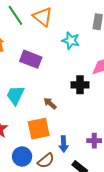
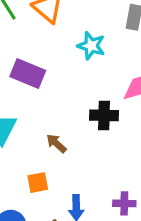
orange square: (39, 129) -> (38, 183), size x0.6

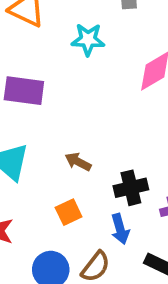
black cross: (104, 115) -> (131, 188), moved

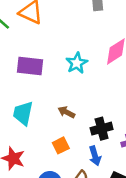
cyan star: (88, 40) -> (77, 63), moved, turned -30

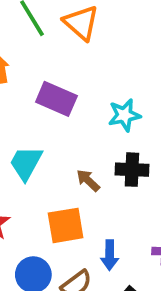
black cross: (102, 129) -> (132, 170), moved
orange square: (61, 145) -> (66, 225), size x1.5

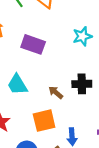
cyan star: (124, 115) -> (82, 36), moved
cyan trapezoid: (26, 163) -> (17, 85), turned -55

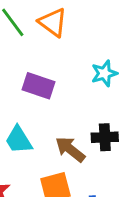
brown arrow: (56, 92) -> (70, 149), size x1.5

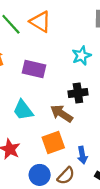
black cross: (105, 137) -> (78, 93), moved

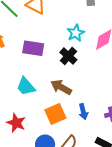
black cross: (78, 93) -> (68, 56), moved, turned -36
blue arrow: (82, 155) -> (83, 112), moved

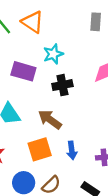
cyan star: (76, 33) -> (53, 54), moved
black cross: (68, 56) -> (62, 85), turned 30

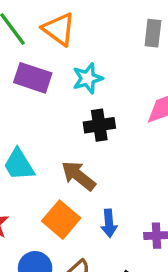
purple rectangle: (23, 71) -> (33, 78), moved
orange square: (40, 149) -> (61, 220), turned -35

